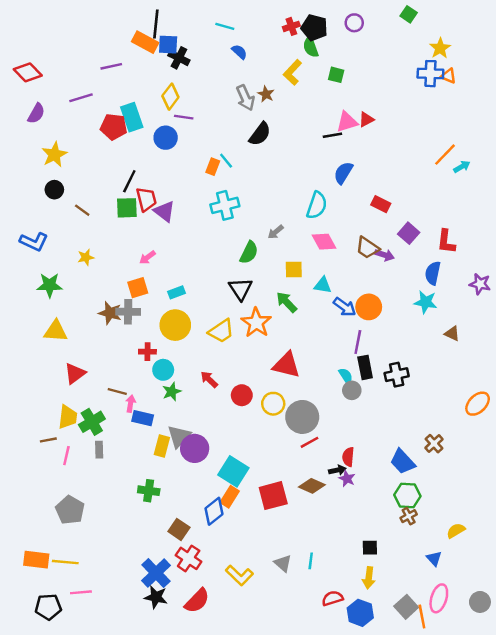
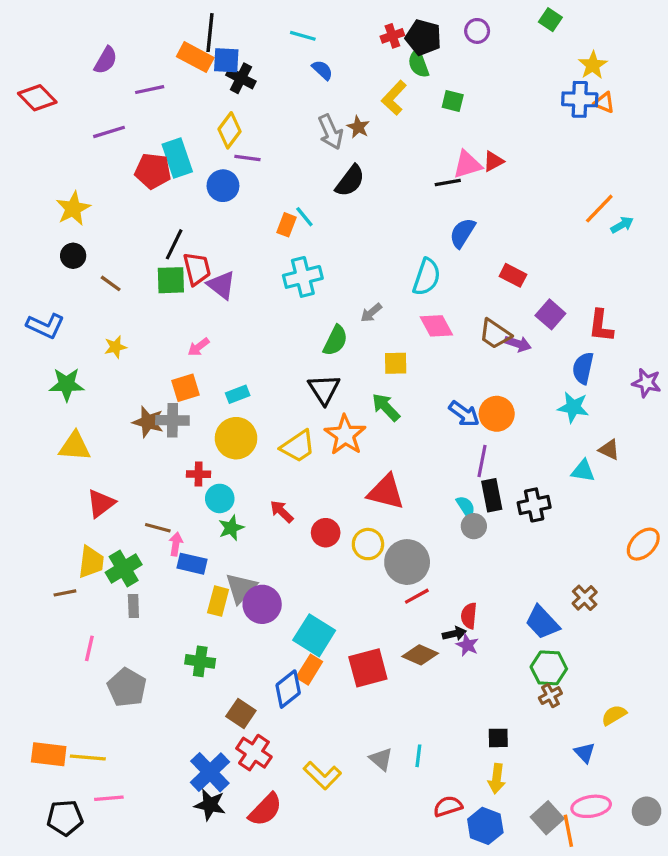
purple semicircle: (36, 113) -> (106, 60), moved
cyan triangle: (323, 285) -> (583, 471), moved
pink line: (66, 456) -> (89, 648), moved
gray pentagon: (70, 510) -> (127, 687), moved
pink ellipse: (439, 598) -> (591, 806), turned 64

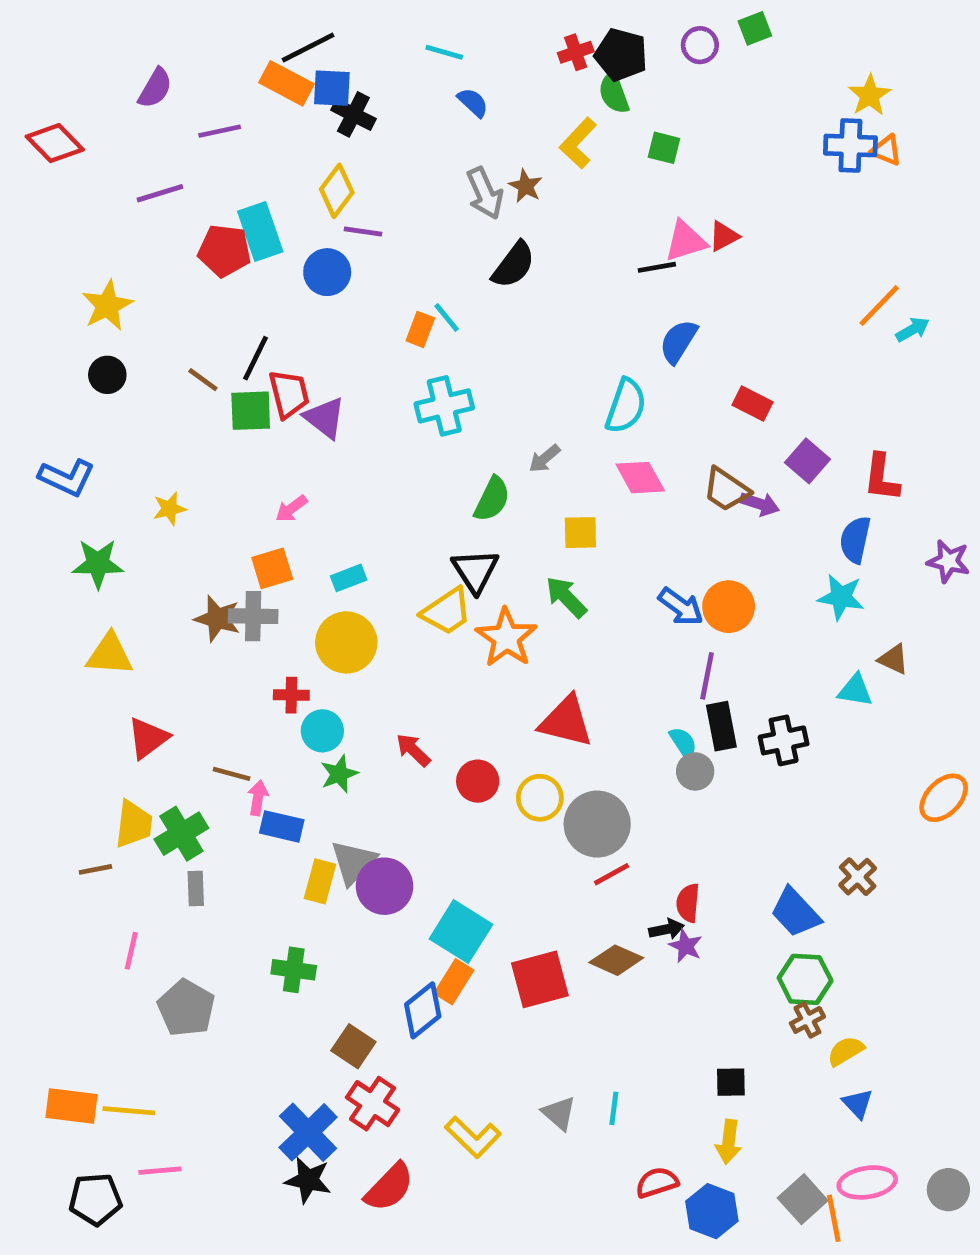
green square: (550, 20) -> (755, 28), moved, turned 35
black line: (210, 33) -> (308, 47), turned 57
brown line: (111, 283) -> (203, 380), moved
yellow trapezoid: (298, 446) -> (447, 611), moved
yellow semicircle: (614, 715) -> (846, 1051), moved

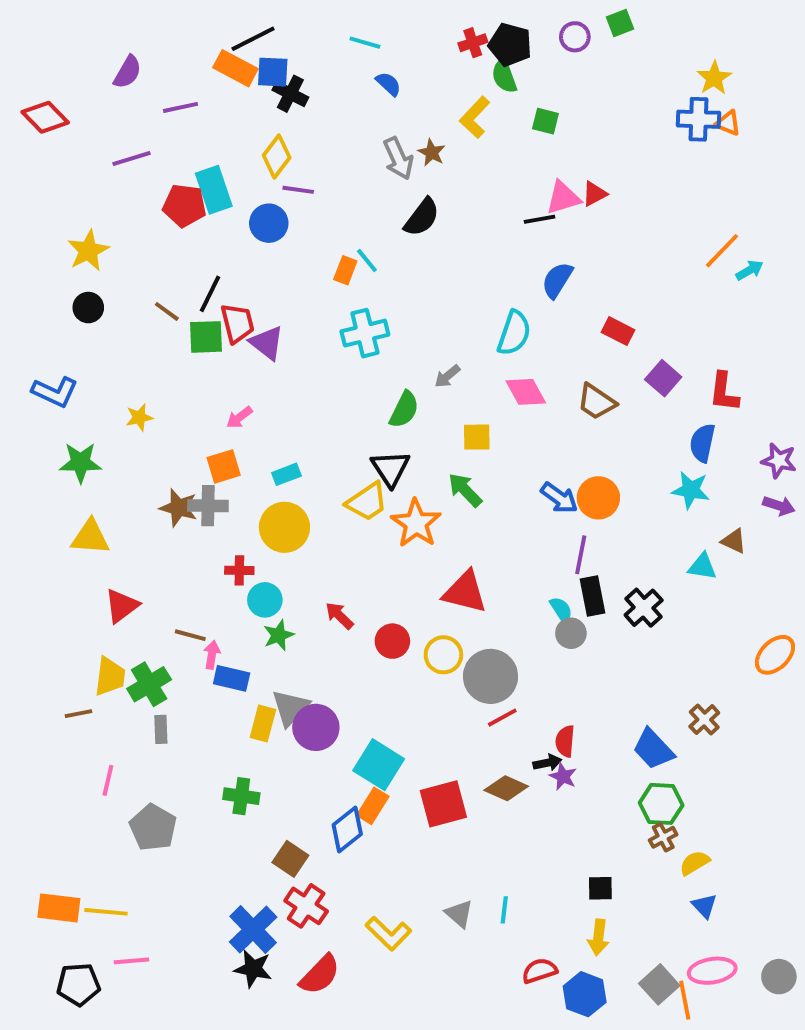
purple arrow: (760, 504) -> (779, 506), moved
black cross: (784, 740) -> (644, 608), turned -30

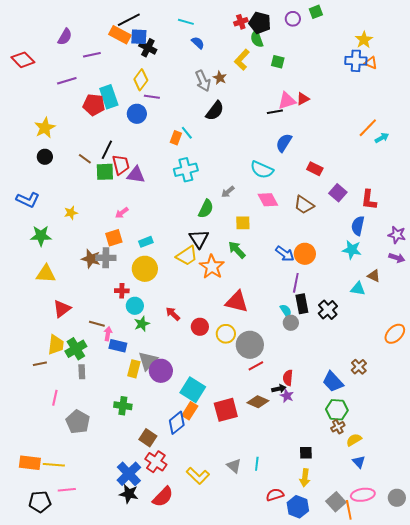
cyan semicircle: (514, 333) -> (262, 170), turned 95
purple triangle: (267, 343) -> (136, 175), turned -30

